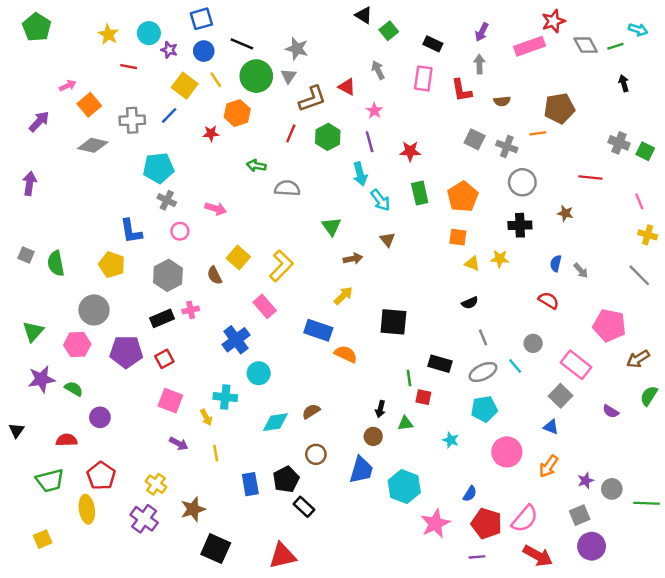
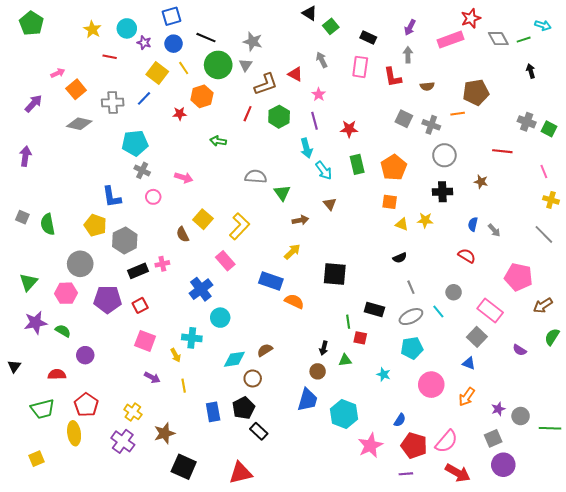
gray semicircle: (287, 188) -> (256, 177), moved
gray hexagon: (168, 275) -> (125, 240), moved
brown circle: (316, 454) -> (253, 378), moved

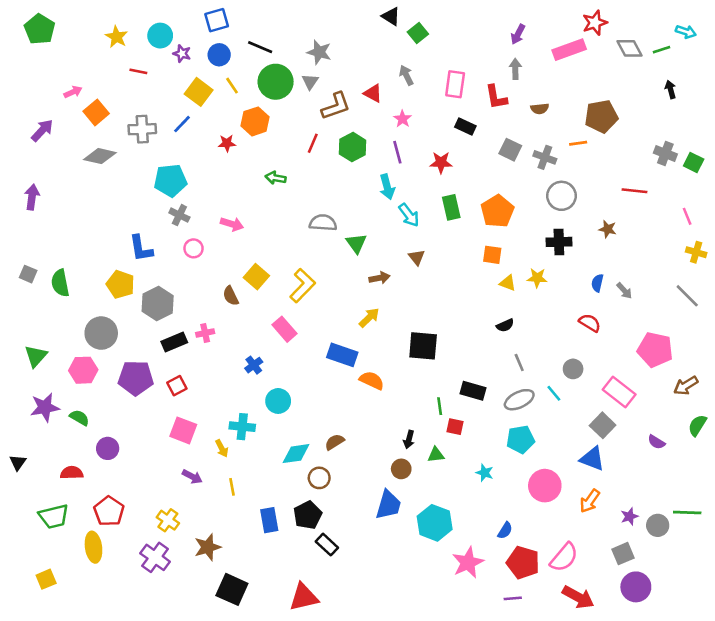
black rectangle: (368, 38) -> (465, 127), moved
blue cross: (201, 289) -> (254, 365), size x0.6
blue triangle: (469, 363) -> (592, 459), size x1.5
green line: (550, 428) -> (687, 513), moved

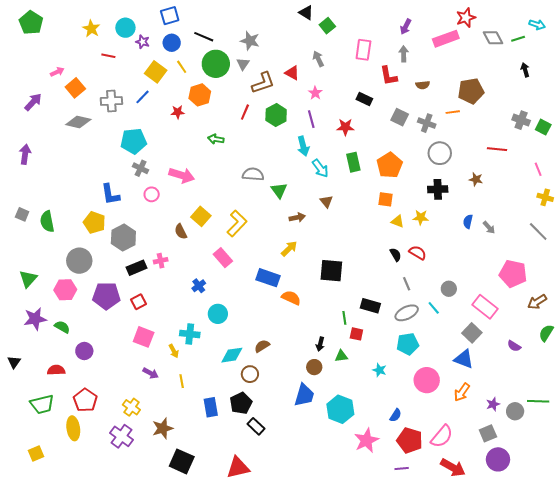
pink rectangle: (455, 84) -> (363, 50), moved
pink arrow: (232, 224) -> (182, 175), size x1.4
red semicircle: (590, 323) -> (418, 253), moved
black semicircle: (505, 325) -> (396, 255), turned -96

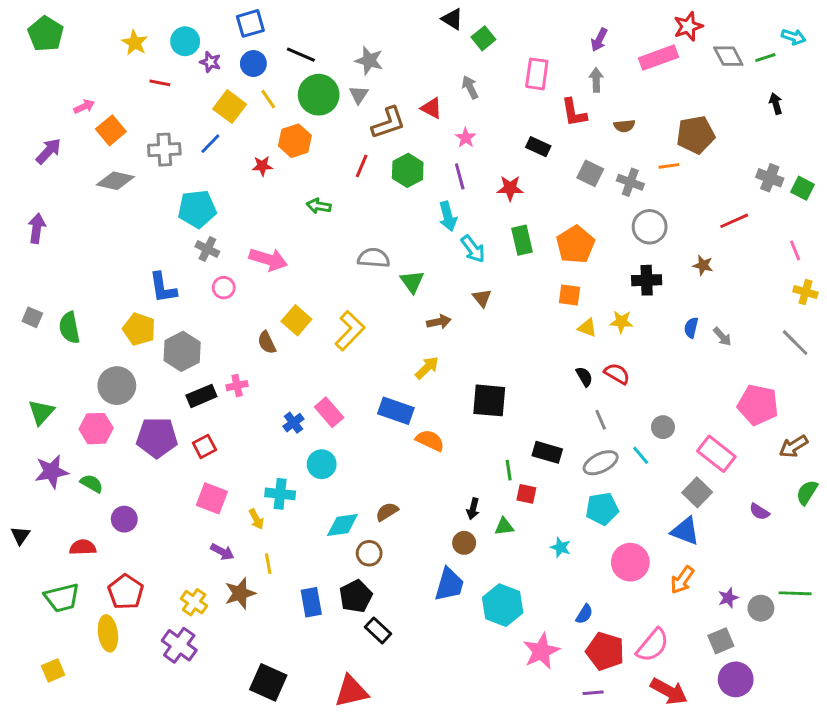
red line: (497, 149) -> (734, 221), turned -30
pink rectangle: (223, 258) -> (329, 412), moved
brown star: (163, 428) -> (240, 593), moved

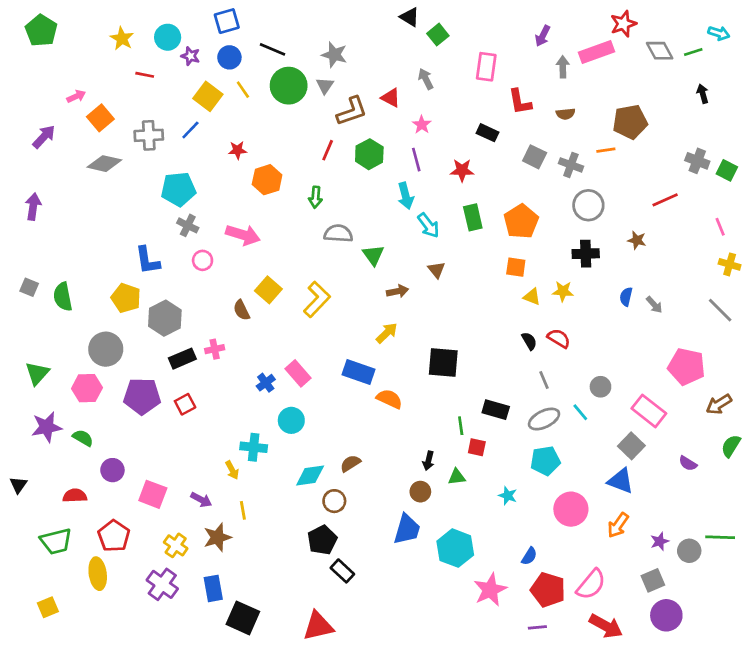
gray arrow: (596, 80) -> (563, 67), moved
orange hexagon: (295, 141) -> (267, 180), moved
green arrow: (319, 206) -> (315, 197), moved, turned -95
pink square: (212, 498) -> (153, 494), moved
blue rectangle: (311, 602) -> (213, 588), moved

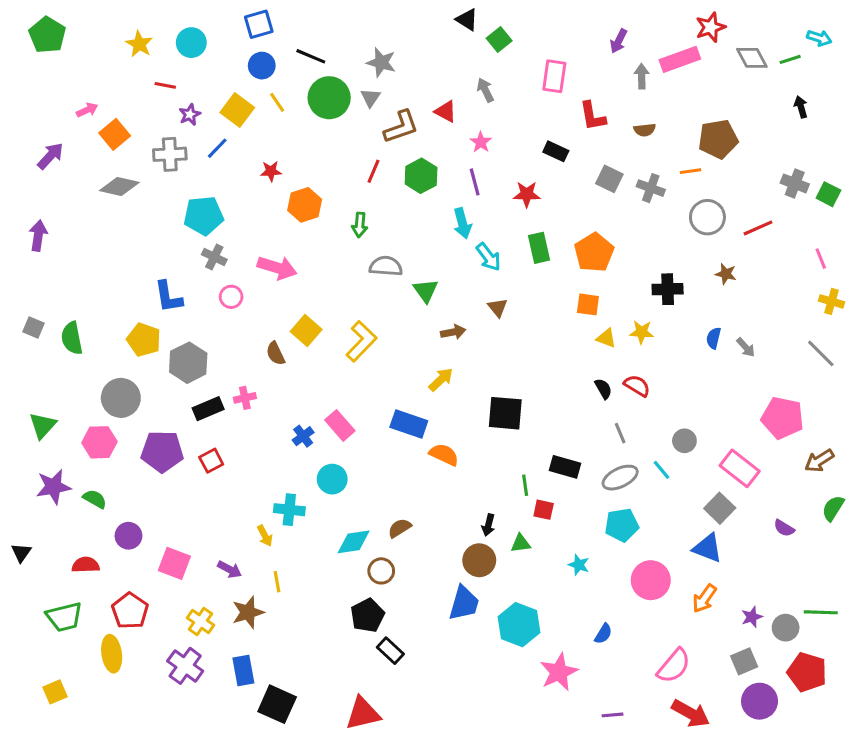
purple star: (190, 56) -> (190, 115), moved, turned 30
gray circle: (588, 205) -> (707, 217), moved
brown circle: (420, 492) -> (479, 560), size x1.4
red pentagon: (548, 590) -> (807, 672), moved

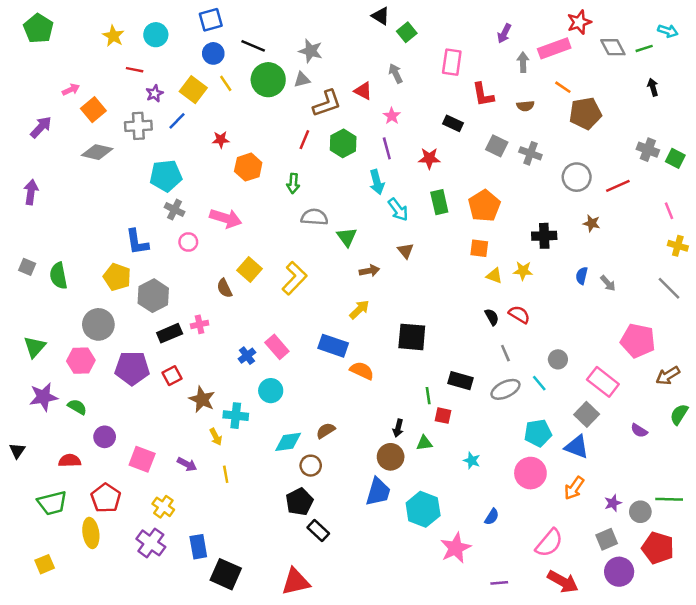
gray triangle: (370, 98) -> (302, 80), turned 42
orange line: (691, 171) -> (563, 87), moved, turned 42
cyan pentagon: (622, 525) -> (538, 433), moved
brown star: (248, 612) -> (202, 399), moved, turned -30

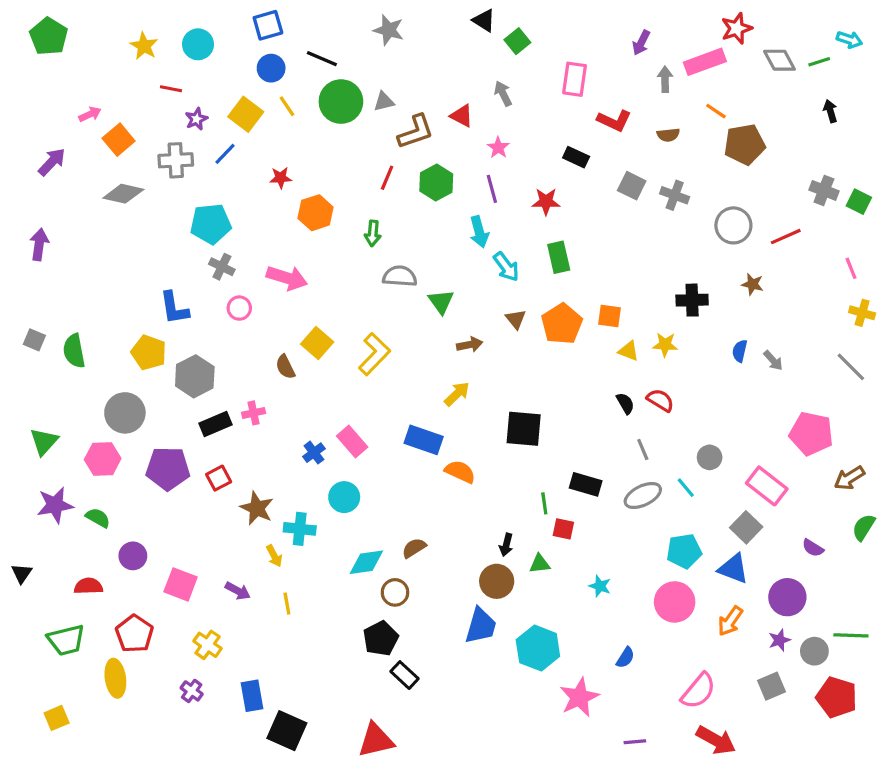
gray star: (311, 51) -> (389, 30), moved
red L-shape: (483, 95) -> (614, 121), turned -55
orange pentagon: (484, 206) -> (562, 324), moved
purple cross: (151, 543) -> (192, 691), size x0.6
purple circle: (619, 572) -> (787, 597), moved

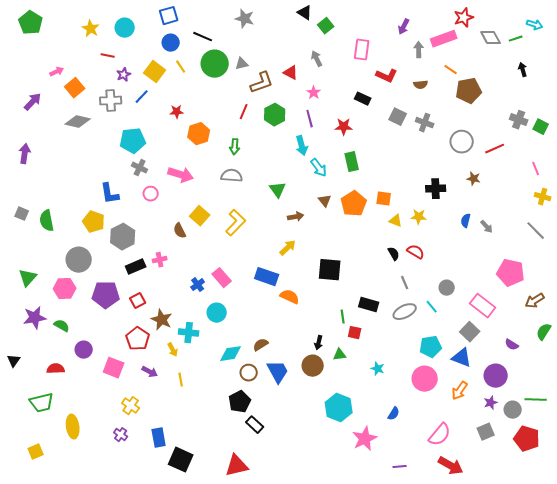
gray semicircle: (400, 276) -> (232, 176), moved
blue trapezoid: (481, 626) -> (278, 372), moved, turned -45
red pentagon: (134, 634) -> (138, 339), moved

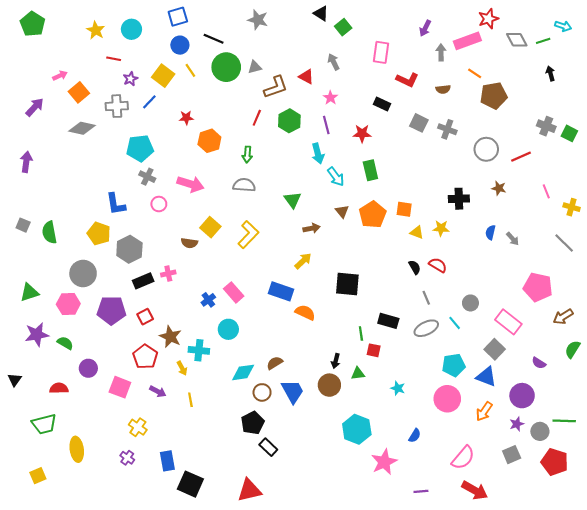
pink line: (536, 169) -> (546, 191), moved
brown semicircle: (180, 231) -> (189, 243), turned -56
green triangle: (28, 278) -> (29, 292), turned 30

